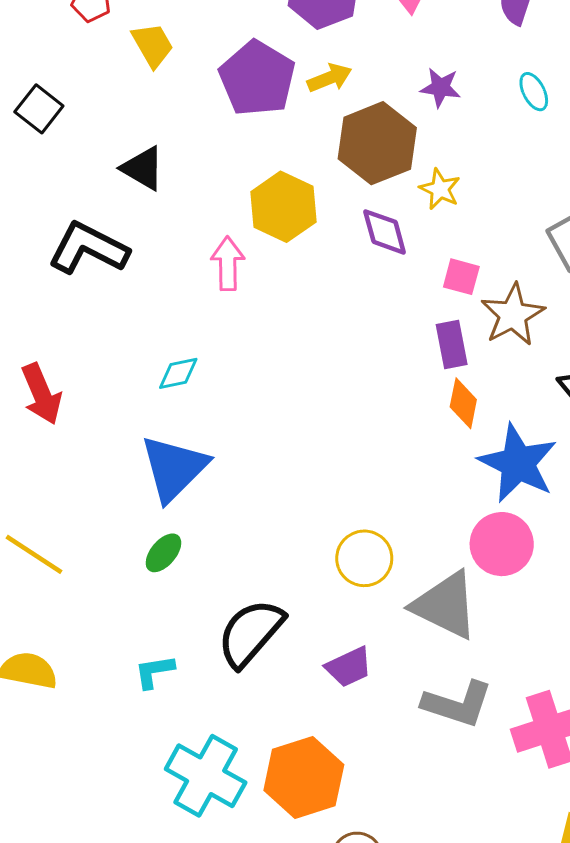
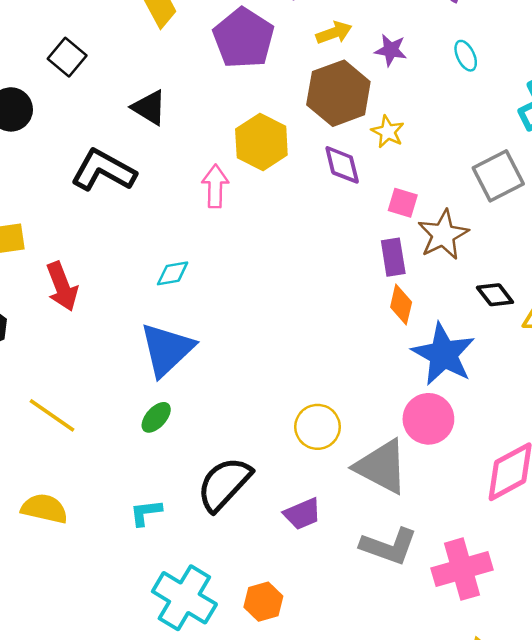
yellow arrow: (330, 78) -> (334, 33), moved
orange hexagon: (304, 777) -> (263, 602), size x0.6

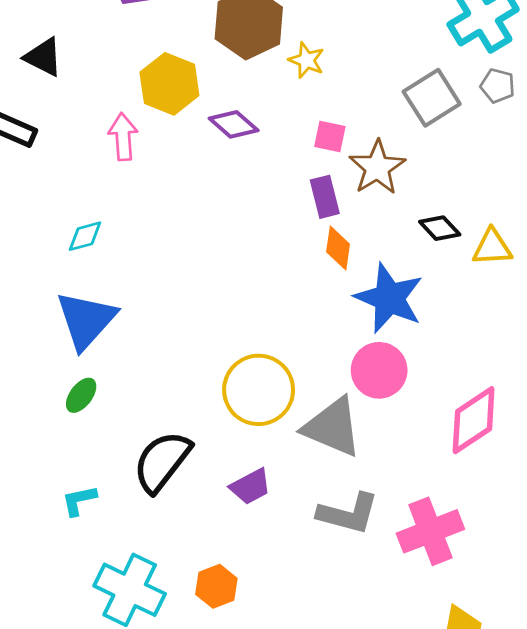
purple diamond: (342, 165) -> (234, 124), moved, turned -30
yellow circle: (318, 427) -> (259, 390), size x1.4

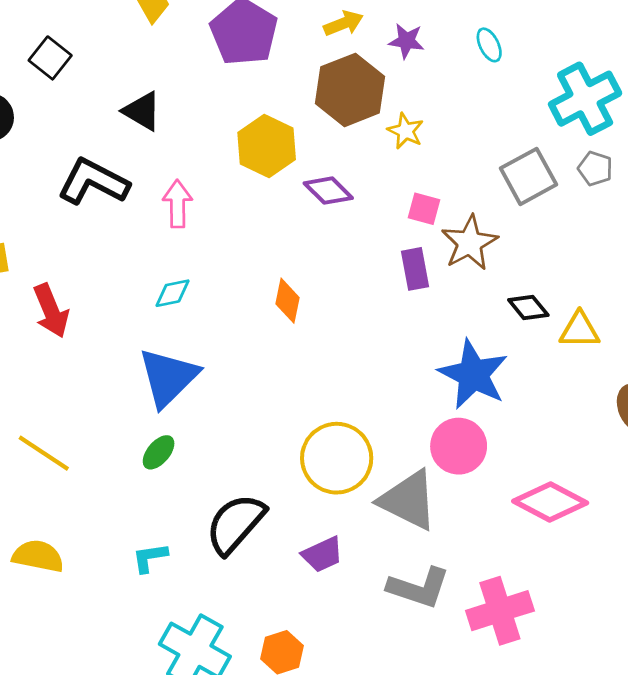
pink arrow: (123, 137) -> (177, 204), moved
orange diamond: (338, 248) -> (287, 301), moved
pink diamond: (474, 420) -> (550, 502), turned 58

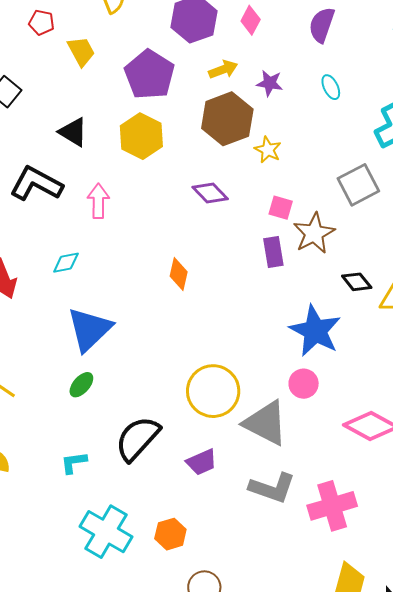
yellow hexagon: (267, 146) -> (141, 136), moved
cyan diamond: (172, 293) -> (66, 263), moved
pink circle: (459, 446) -> (304, 384), size x0.7

